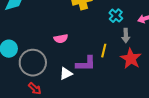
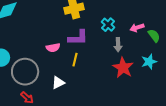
yellow line: (104, 51) -> (75, 60), moved
purple L-shape: (86, 64) -> (78, 38), moved

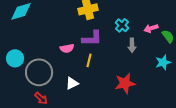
red star: (123, 68) -> (125, 83), moved, turned 30

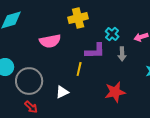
purple L-shape: (92, 38) -> (95, 51), moved
pink semicircle: (67, 48) -> (50, 41), moved, size x1.5

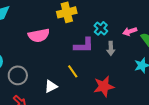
yellow line: (79, 69) -> (73, 71), moved, turned -48
gray circle: (29, 81) -> (18, 75), size x0.7

